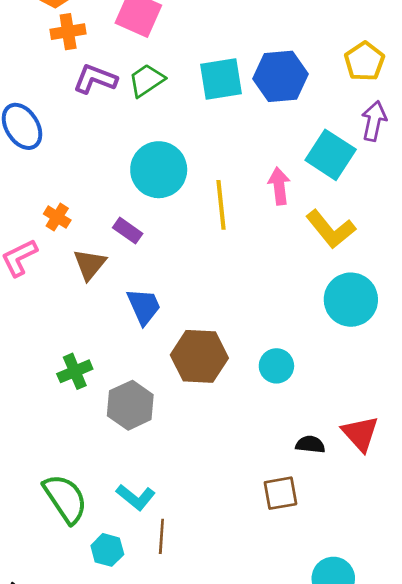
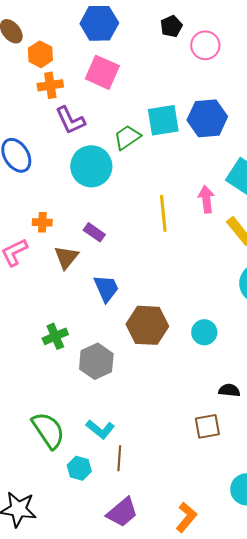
purple L-shape: (95, 79) -> (70, 120), turned -136
green trapezoid: (147, 80) -> (127, 137), moved
cyan circle: (159, 170) -> (91, 166), moved
orange cross: (57, 217) -> (42, 222), turned -30

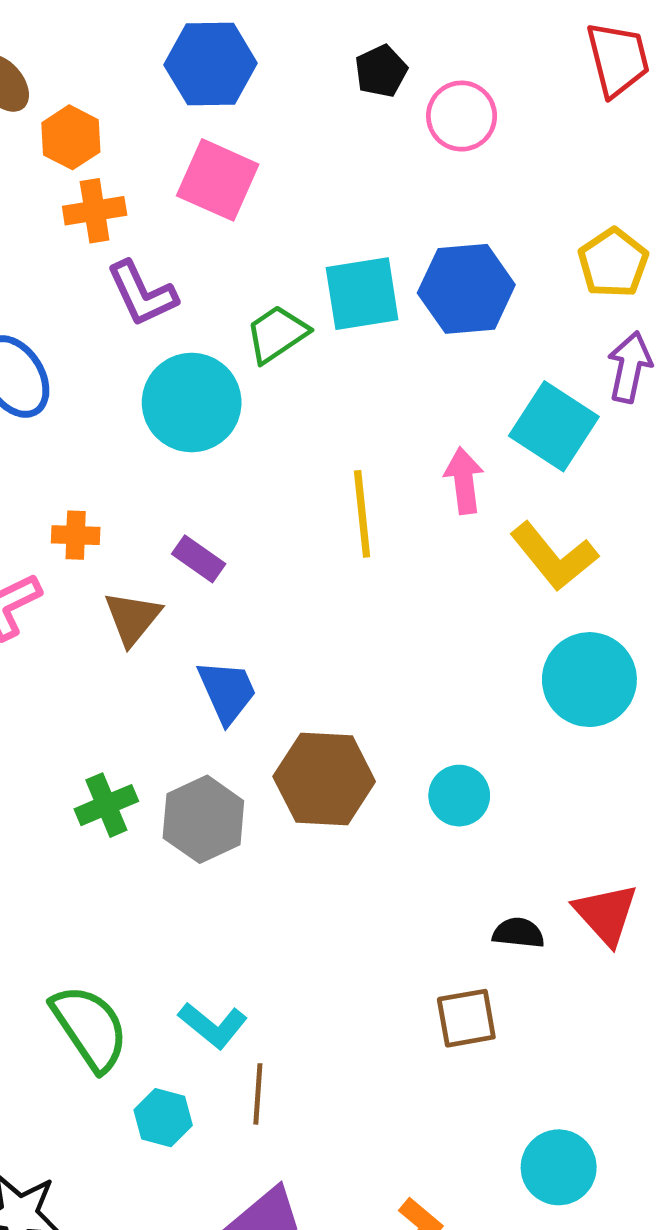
gray hexagon: (96, 361) -> (203, 819), moved

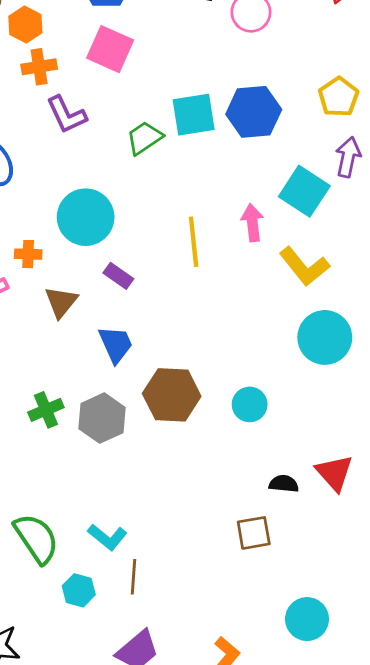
cyan circle: (192, 403) -> (86, 217), moved
purple rectangle: (199, 559) -> (118, 276), moved

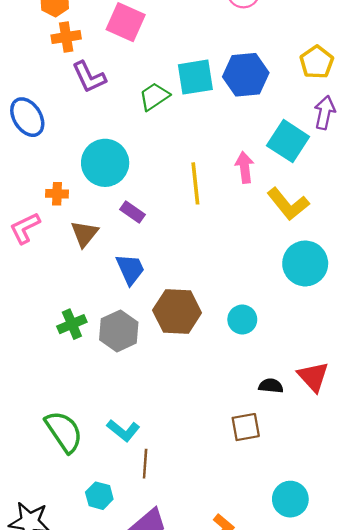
cyan hexagon: (79, 590) -> (99, 496), moved

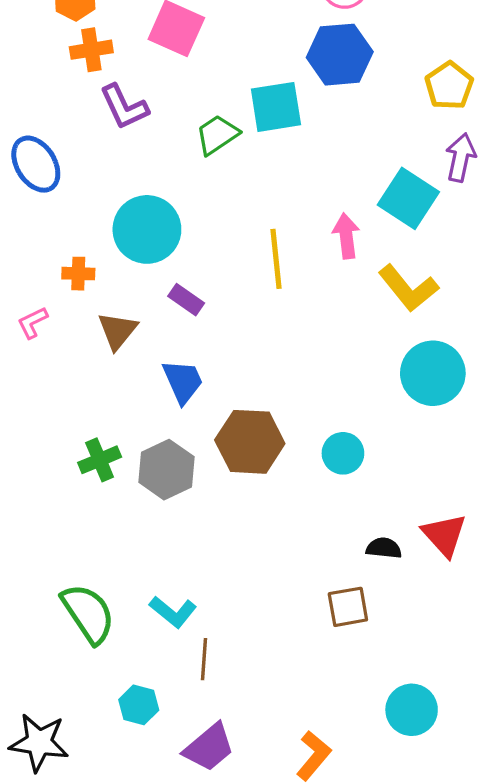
blue hexagon: (246, 75) -> (340, 55), moved
pink L-shape: (25, 228) -> (33, 323), size x0.7

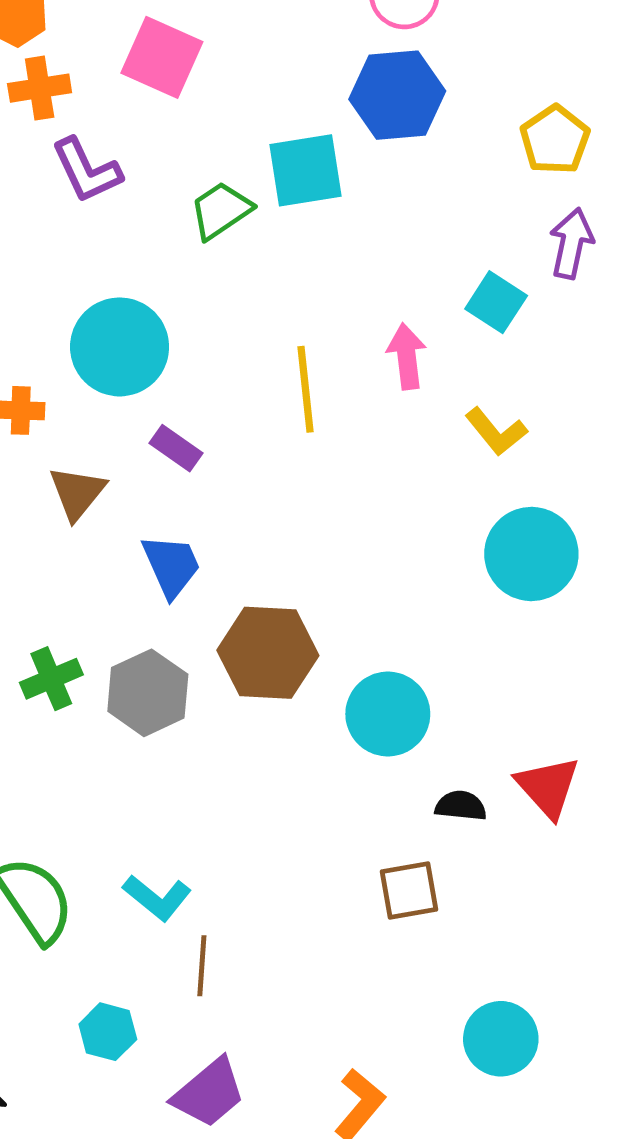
cyan square: (408, 198) -> (496, 302), size x0.7
yellow L-shape: (408, 288) -> (496, 432), size x0.7
cyan circle: (343, 453) -> (388, 714), moved, size x1.4

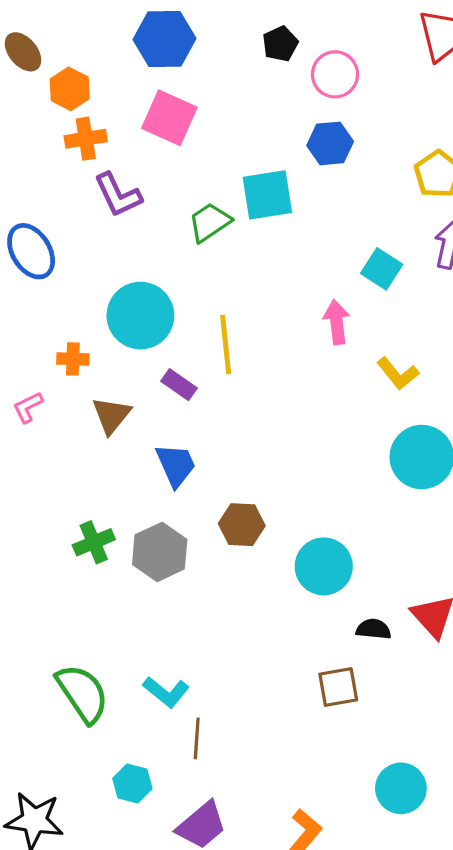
blue hexagon: (397, 95) -> (330, 143), size x0.7
cyan square: (496, 302) -> (382, 269), moved
yellow line: (305, 389) -> (226, 344), moved
brown hexagon: (268, 653) -> (242, 525), size x0.7

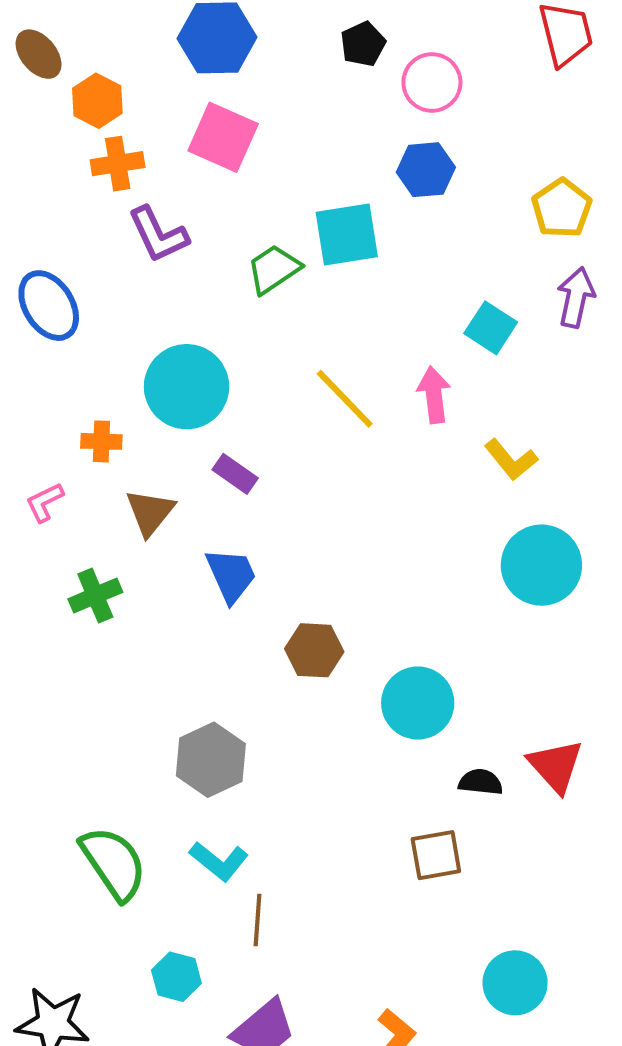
yellow line: (226, 344) -> (345, 399), moved, turned -38
green cross: (94, 542) -> (95, 596), moved
gray hexagon: (160, 552) -> (211, 760), moved

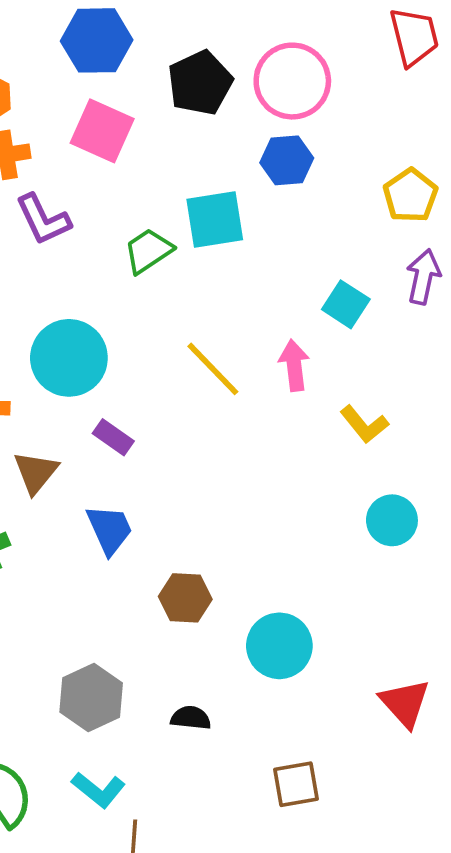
black pentagon: (363, 44) -> (200, 83), moved, size x1.6
pink circle: (432, 82) -> (292, 81), size x1.4
cyan circle: (541, 565) -> (392, 520), size x0.7
black semicircle: (481, 782) -> (191, 718), moved

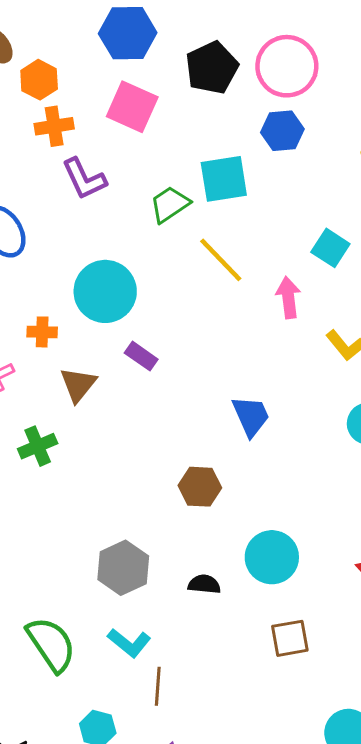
yellow line: (213, 369) -> (221, 260), moved
blue trapezoid: (110, 530) -> (251, 416), moved
cyan circle: (279, 646) -> (272, 557), moved

